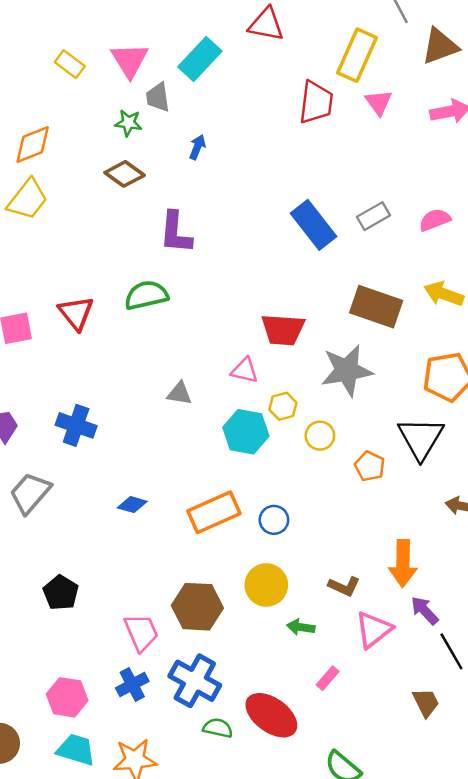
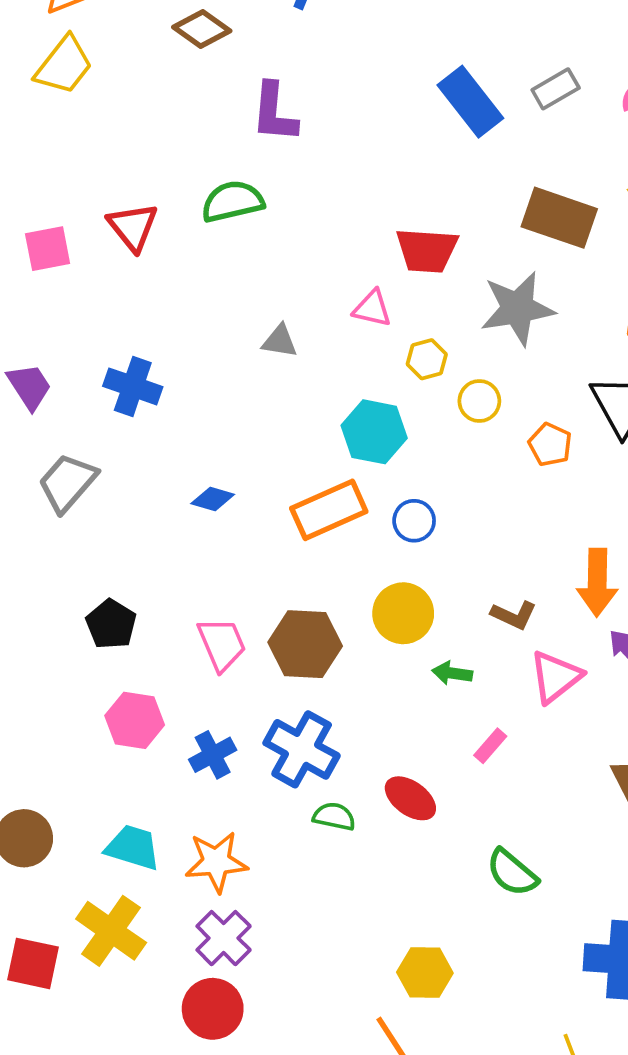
cyan hexagon: (246, 432) -> (374, 432), moved
pink trapezoid: (141, 632) -> (222, 644), moved
pink hexagon: (67, 697) -> (135, 720), moved
red ellipse: (271, 715) -> (410, 798), size x0.7

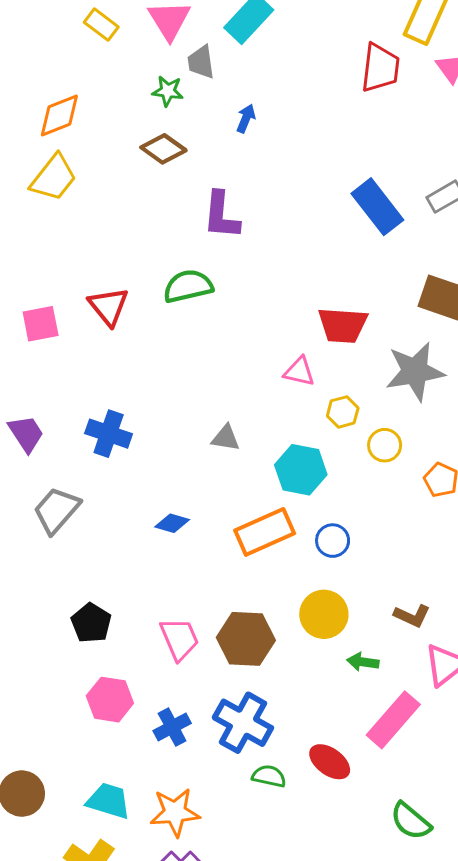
gray triangle: (280, 341) -> (226, 438), moved
pink rectangle: (490, 746) -> (393, 720), size x2.0

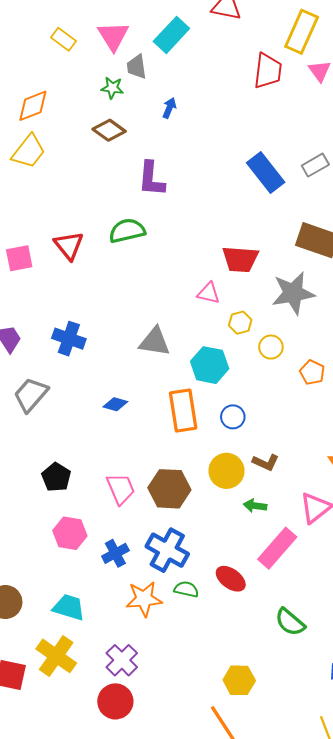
gray triangle: (226, 438) -> (155, 342), size x1.5
orange rectangle: (265, 532) -> (183, 411), turned -75
brown L-shape: (412, 616) -> (266, 462), moved
orange star: (175, 812) -> (144, 599), moved

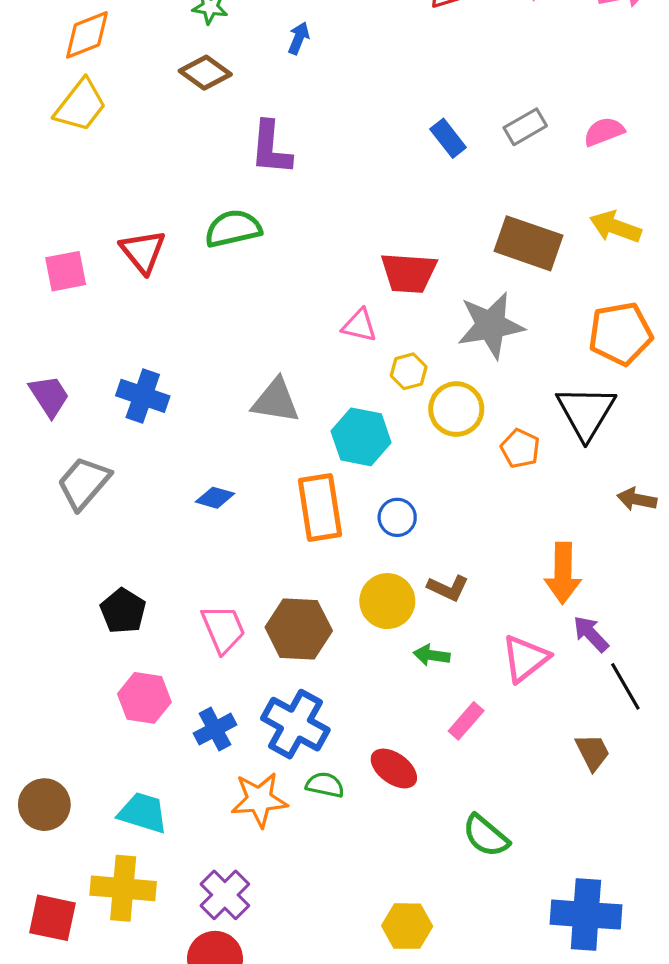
blue rectangle: (266, 172) -> (448, 138), size x0.6
yellow circle: (271, 347) -> (456, 409), size x1.4
pink rectangle: (277, 548) -> (466, 721), size x0.6
yellow cross: (56, 656) -> (123, 888), turned -30

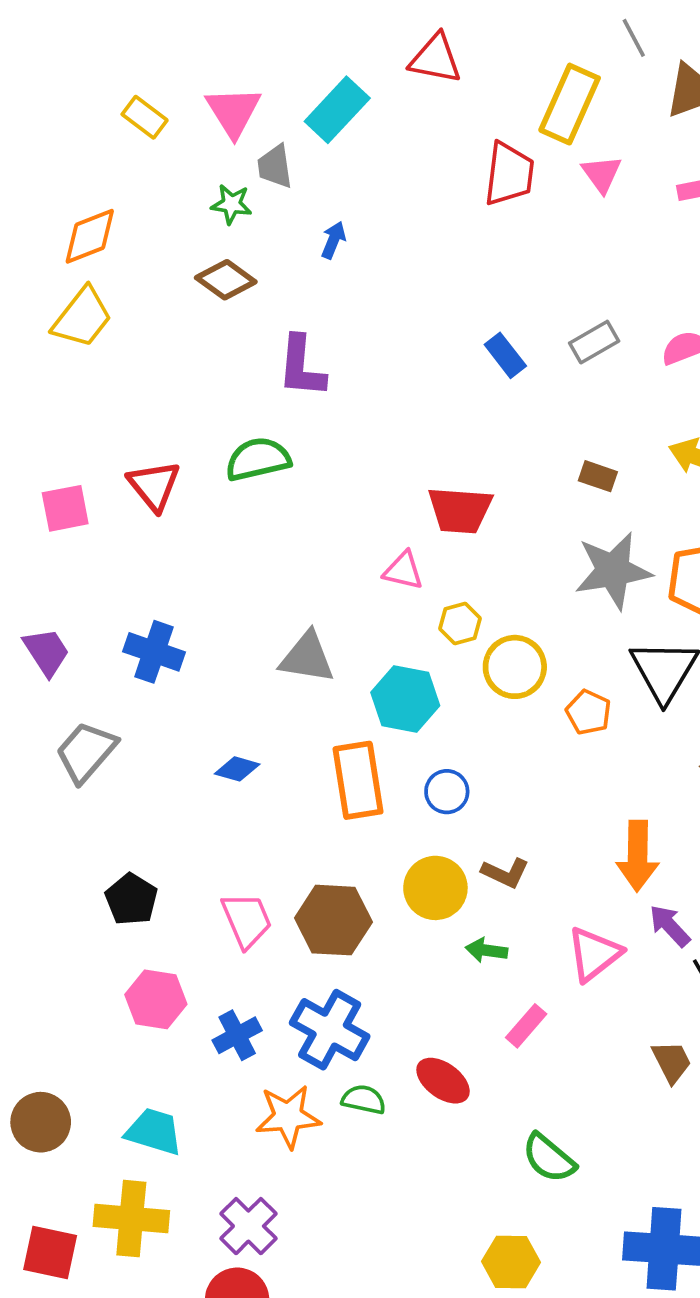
brown rectangle: (528, 243) -> (598, 476), size x0.5
gray star: (491, 325) -> (613, 571), moved
yellow hexagon: (407, 926) -> (511, 1262), moved

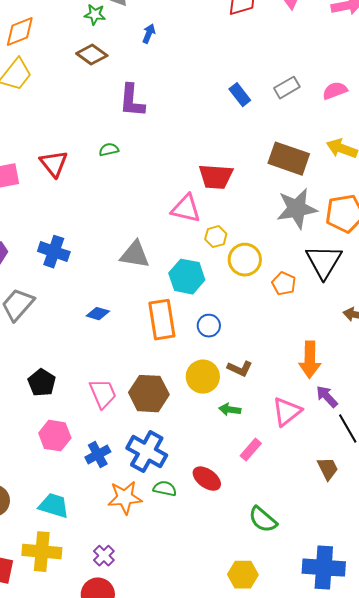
green semicircle: (258, 459) -> (109, 150), size x0.6
brown rectangle: (598, 476) -> (289, 159), size x2.0
pink triangle: (403, 571) -> (186, 209), size x1.4
purple cross: (248, 1226) -> (104, 556), size x0.7

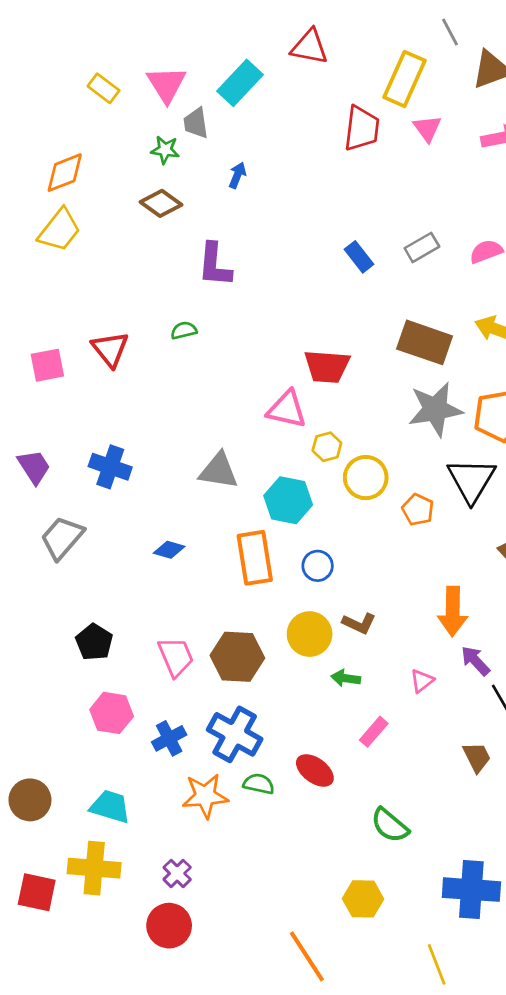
pink triangle: (287, 412) -> (422, 681), size x0.6

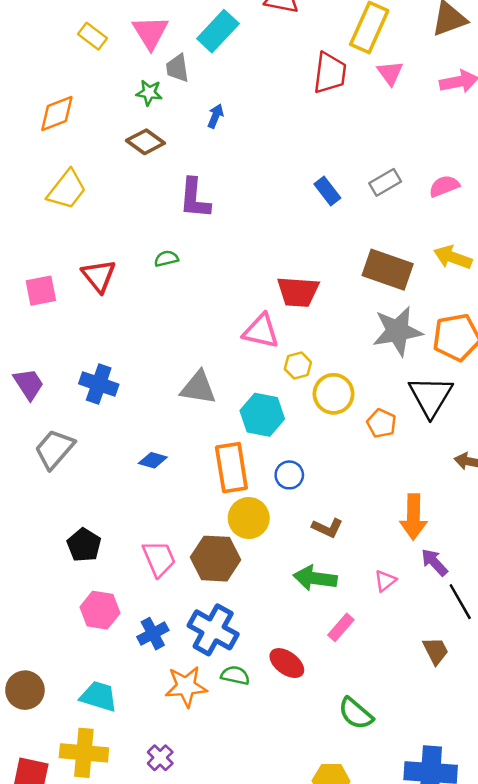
yellow trapezoid: (59, 230) -> (67, 190), moved
yellow circle: (310, 634) -> (249, 518), moved
green arrow: (346, 678) -> (315, 578), size x1.6

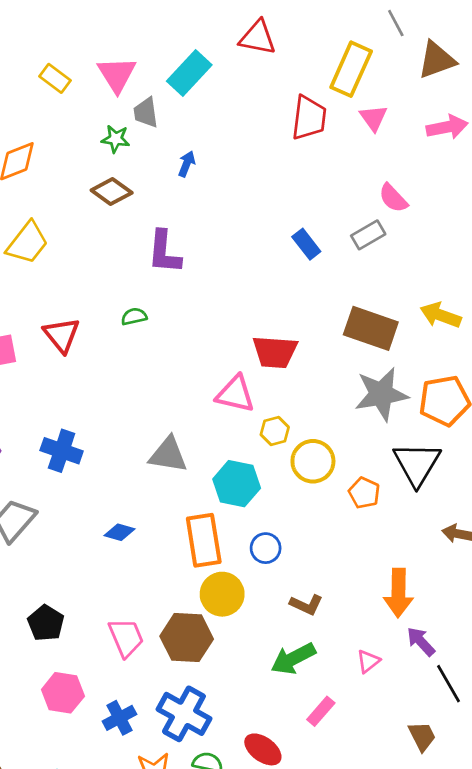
pink semicircle: (444, 186) -> (393, 198), moved, turned -112
green arrow: (315, 578) -> (293, 659), turned -36

